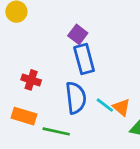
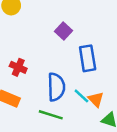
blue rectangle: (84, 59) -> (88, 58), moved
green line: (56, 131) -> (51, 115), moved

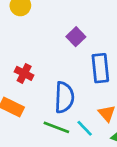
cyan line: (81, 96) -> (85, 128), moved

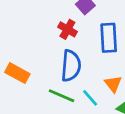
red cross: (24, 73) -> (67, 29), moved

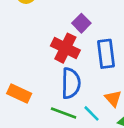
red cross: (67, 29) -> (65, 48), size x1.5

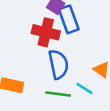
blue rectangle: (106, 54) -> (69, 19), moved

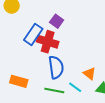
blue rectangle: (69, 19) -> (33, 34), moved, turned 50

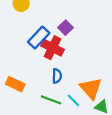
blue semicircle: (56, 67) -> (57, 76), size x0.6
orange triangle: (89, 73) -> (91, 88), size x1.6

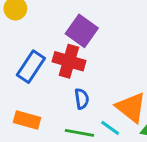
purple square: (65, 28) -> (82, 31), size x1.5
blue rectangle: (39, 37) -> (31, 67), moved

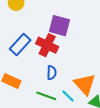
purple square: (82, 31) -> (59, 26), turned -30

